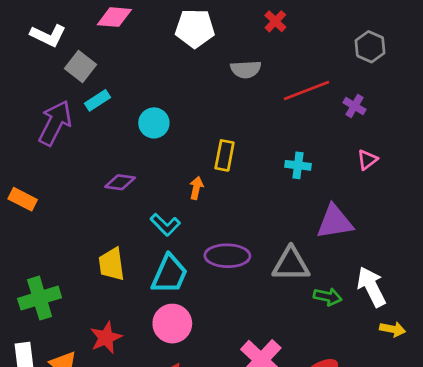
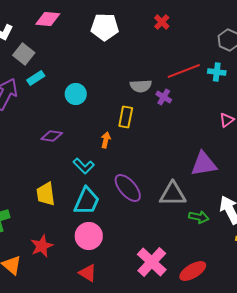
gray semicircle: (246, 69) -> (141, 86), moved
purple cross: (354, 106) -> (164, 97), moved
cyan cross: (298, 165) -> (217, 72), moved
purple ellipse: (227, 256) -> (128, 188), turned 48

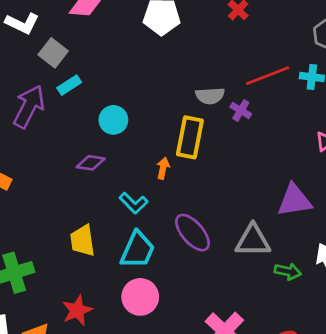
cyan circle: (76, 94) -> (113, 120), moved
yellow rectangle: (126, 117) -> (190, 137), size x1.4

